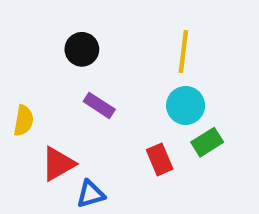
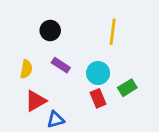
cyan circle: (186, 105) -> (98, 73), moved
yellow semicircle: (24, 121) -> (26, 69), moved

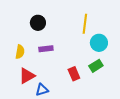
purple rectangle: (61, 65) -> (46, 49), turned -40
cyan circle: (98, 73) -> (99, 43), moved

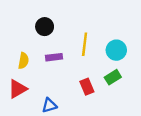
yellow line: (85, 24) -> (85, 44), moved
red triangle: (27, 76) -> (18, 89), moved

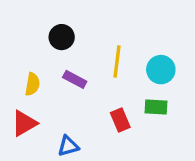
purple rectangle: (54, 57) -> (75, 79), turned 35
green rectangle: (113, 77) -> (156, 107), turned 35

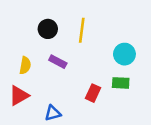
yellow line: (117, 61) -> (82, 30), moved
red rectangle: (120, 120) -> (93, 93), turned 48

